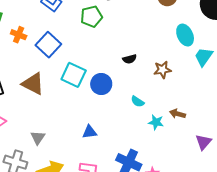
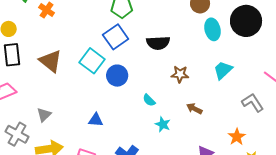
cyan ellipse: (185, 35) -> (213, 29), moved
blue square: (48, 45) -> (116, 37), moved
black semicircle: (130, 59) -> (158, 43), moved, size x1.6
brown arrow: (178, 114) -> (194, 109), moved

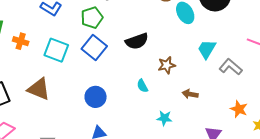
cyan square: (92, 61) -> (56, 50), moved
blue circle: (117, 76) -> (96, 97), moved
cyan semicircle: (149, 100) -> (142, 86), moved, turned 32
gray L-shape: (253, 103) -> (231, 67), moved

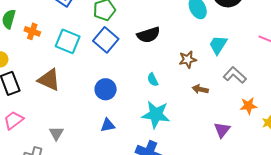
brown star: (167, 65) -> (188, 59), moved
gray L-shape: (231, 67) -> (235, 75), moved
orange star: (239, 109) -> (248, 106), turned -30
cyan star: (164, 118) -> (156, 115), moved, size x1.8

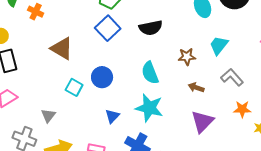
cyan square: (68, 41) -> (74, 87), moved, size x0.7
brown triangle: (49, 80) -> (62, 48), moved
cyan semicircle: (153, 80) -> (150, 73), size x1.6
blue triangle: (108, 125) -> (112, 116), moved, turned -42
purple triangle: (222, 130) -> (202, 121), moved, size x1.4

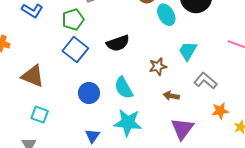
blue circle: (102, 77) -> (89, 93), moved
cyan square: (74, 87) -> (40, 115), moved

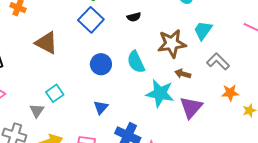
black semicircle: (118, 43) -> (134, 17), size x0.6
brown star: (158, 67) -> (172, 43), size x1.6
cyan square: (40, 115) -> (55, 93), moved, turned 30
cyan star: (128, 123) -> (160, 93), moved

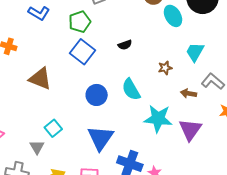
brown star: (172, 43) -> (165, 68), size x0.5
brown arrow: (183, 74) -> (188, 93), moved
blue triangle: (101, 107) -> (100, 138), size x1.8

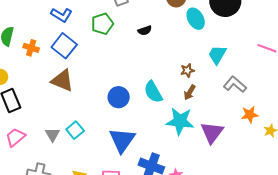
black semicircle: (125, 45) -> (145, 30), moved
blue square: (83, 52) -> (64, 46), moved
brown arrow: (188, 93) -> (190, 92), moved, turned -70
gray triangle: (37, 147) -> (52, 135), moved

